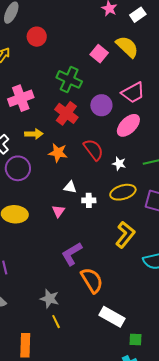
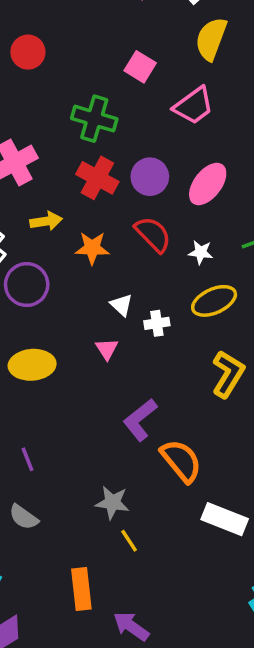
yellow semicircle: (127, 47) -> (211, 39), moved, turned -105
pink trapezoid: (133, 93) -> (194, 106), moved
purple circle: (101, 105) -> (150, 177), moved
white triangle: (70, 187) -> (122, 305), turned 40

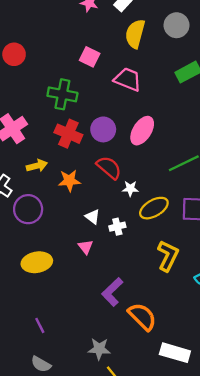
pink trapezoid: (194, 106) -> (128, 79), turned -116
white star: (201, 252) -> (130, 189), moved

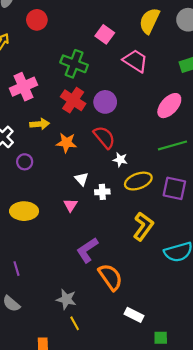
pink ellipse: (142, 131) -> (169, 106), moved
purple circle: (28, 209) -> (25, 162), size x0.6
white rectangle: (175, 353) -> (134, 315), size x0.7

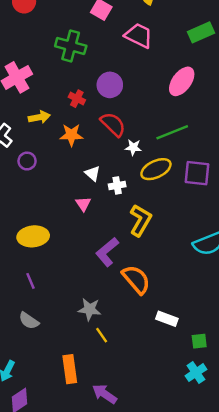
red cross: (73, 100) -> (77, 99), moved, size x0.6
green line: (172, 145) -> (172, 132), moved
yellow ellipse: (24, 211) -> (33, 236), moved
yellow L-shape: (143, 226) -> (140, 220), moved

